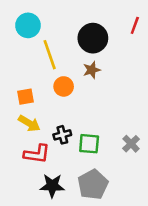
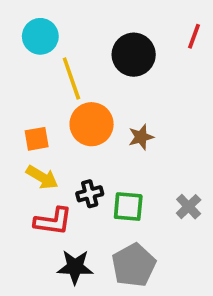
brown star: (92, 70) -> (141, 137), moved
orange circle: (64, 86) -> (92, 124), size x1.5

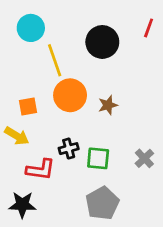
yellow arrow: (42, 177) -> (17, 136), moved
black star: (75, 267) -> (22, 205), moved

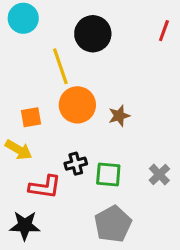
cyan circle: (31, 28) -> (23, 18), moved
black circle: (102, 42) -> (93, 34), moved

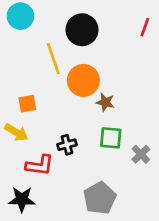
orange circle: (77, 105) -> (83, 80), moved
brown star: (119, 116) -> (105, 102), turned 30
green square: (108, 175) -> (111, 138), moved

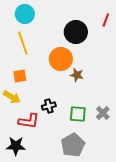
cyan circle: (20, 16) -> (25, 14), moved
black circle: (82, 30) -> (76, 32), moved
yellow line: (53, 59) -> (23, 43), moved
green square: (111, 138) -> (78, 114), moved

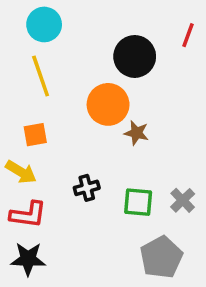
red L-shape: (29, 121) -> (28, 215), moved
gray pentagon: (73, 145) -> (161, 257), moved

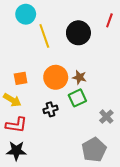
yellow line: (41, 76) -> (44, 36), moved
orange circle: (108, 104) -> (56, 77), moved
green square: (138, 202) -> (77, 98), moved, turned -30

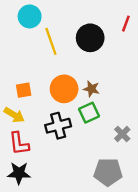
black cross: (51, 109) -> (58, 126), size x1.5
red L-shape: (16, 125) -> (19, 143), turned 75
gray pentagon: (94, 150) -> (108, 172), turned 30

